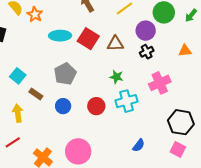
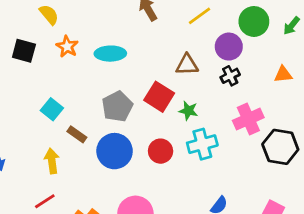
orange star: (35, 14) -> (67, 47), moved
red square: (88, 39) -> (159, 97), moved
blue circle: (63, 106) -> (115, 151), size x1.6
black hexagon: (181, 122) -> (280, 147), moved

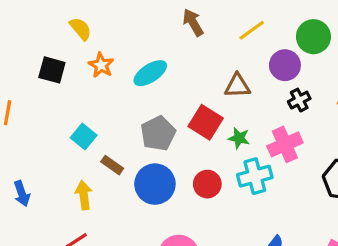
cyan ellipse: (110, 54) -> (150, 73), turned -32
black cross: (230, 76) -> (299, 100), moved
pink cross: (248, 119) -> (285, 144), moved

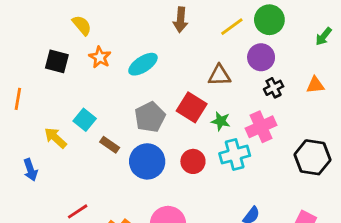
brown arrow: (193, 22) -> (180, 20), turned -145
green circle: (313, 37) -> (269, 20), moved
yellow arrow: (84, 195) -> (55, 138), moved, turned -40

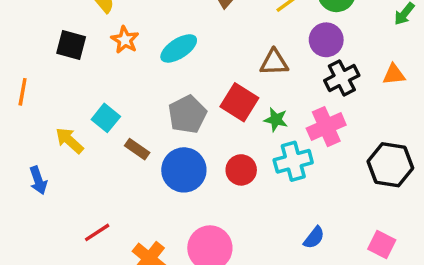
black cross: (274, 88) -> (342, 78), size x1.4

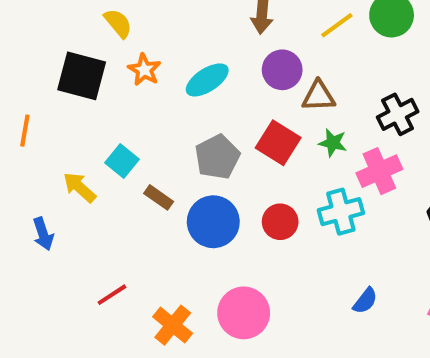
purple circle: (326, 40) -> (282, 70), moved
black square: (71, 45) -> (82, 76), size x1.4
green star: (276, 120) -> (333, 143), moved

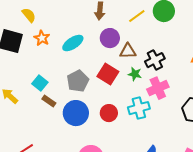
black cross: (398, 114) -> (155, 60), moved
cyan square: (122, 161) -> (40, 83), moved

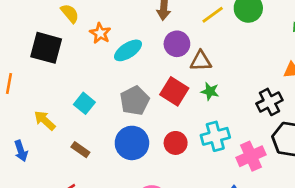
orange star: (42, 38) -> (100, 33), moved
black cross: (155, 60) -> (269, 102), moved
pink cross: (158, 88) -> (251, 156), moved
brown rectangle: (49, 101) -> (80, 150), moved

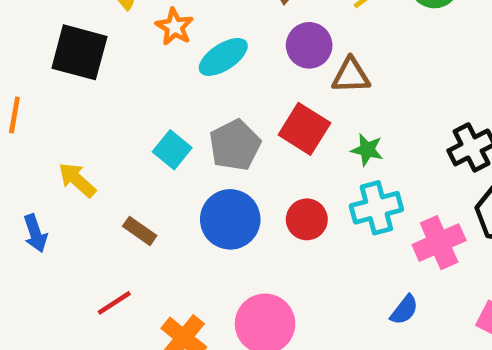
green star: (210, 91) -> (367, 150), moved
cyan square: (84, 103) -> (172, 150), moved

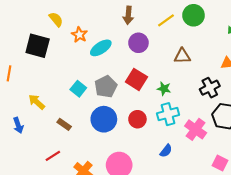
brown triangle: (351, 76) -> (182, 56), moved
pink cross: (439, 243) -> (196, 129), turned -30
blue semicircle: (404, 310) -> (166, 151), moved

